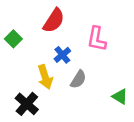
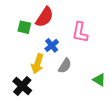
green square: (13, 39) -> (24, 27), moved, turned -32
yellow arrow: (45, 77) -> (37, 64), turned 36

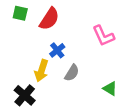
green square: (24, 27) -> (20, 13), moved
pink L-shape: (80, 32) -> (103, 36), moved, turned -35

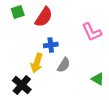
green square: (20, 13) -> (18, 12), turned -32
blue cross: (57, 50) -> (51, 45), turned 32

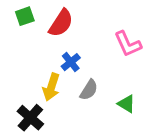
blue cross: (51, 45) -> (71, 62), turned -32
green triangle: (98, 79) -> (126, 104), moved

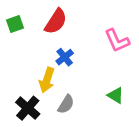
green square: (25, 16) -> (15, 24), moved
gray semicircle: (89, 90) -> (66, 104), moved

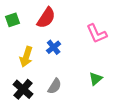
yellow arrow: (47, 80) -> (26, 57), moved
green triangle: (116, 95) -> (96, 79), turned 48

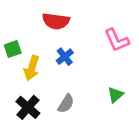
red semicircle: (46, 18) -> (56, 21), turned 65
green square: (13, 20) -> (13, 49), moved

